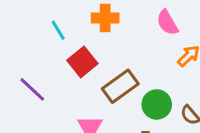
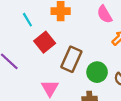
brown rectangle: (120, 86) -> (71, 59), turned -30

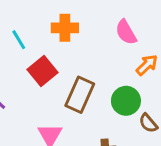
green circle: (97, 72) -> (126, 101), moved

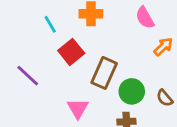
green circle: (126, 101) -> (132, 91), moved

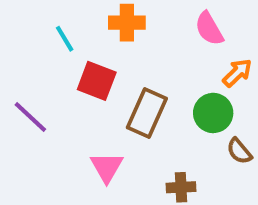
red square: (71, 52) -> (97, 81), turned -30
green circle: (132, 91) -> (213, 113), moved

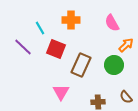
purple line: (30, 117) -> (23, 47), moved
brown semicircle: (239, 151) -> (126, 97), moved

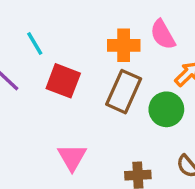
orange cross: (71, 20) -> (124, 45), moved
brown rectangle: (81, 65) -> (124, 92), moved

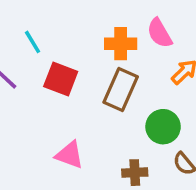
green circle: (166, 109) -> (163, 127), moved
pink triangle: (72, 157) -> (69, 155), turned -40

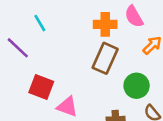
red square: (61, 79) -> (41, 87), moved

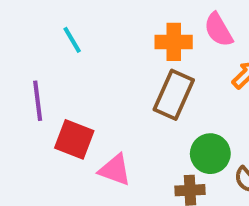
purple line: (18, 48) -> (38, 101), moved, turned 40
green circle: (137, 86) -> (210, 154), moved

